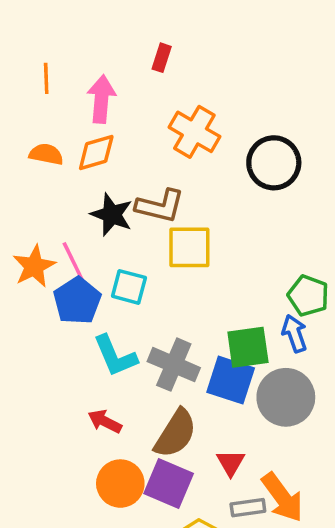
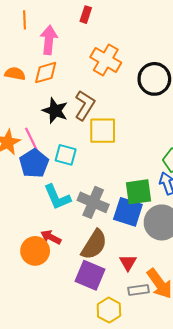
orange line: (46, 78) -> (25, 20), moved
brown L-shape: (160, 206) -> (85, 105), turned -72
orange circle: (120, 484) -> (35, 251), moved

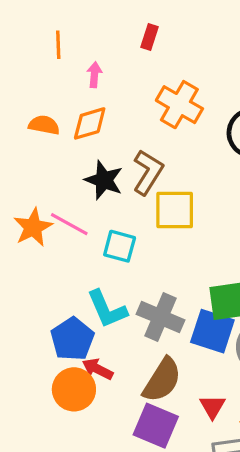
pink arrow: (49, 40) -> (94, 75), size x0.6
pink line: (32, 140) -> (69, 224), turned -35
blue pentagon: (34, 163) -> (72, 339), moved

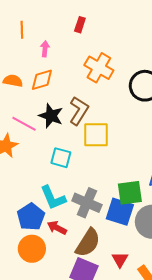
pink line: (69, 224) -> (24, 124), moved
red arrow: (98, 369) -> (57, 228), moved

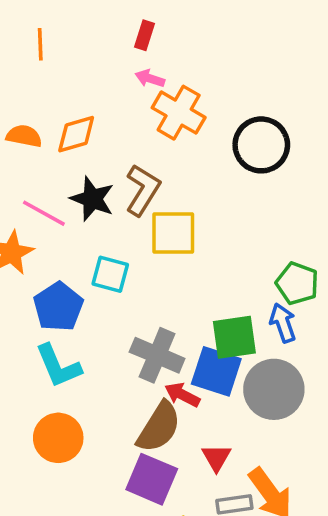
pink arrow: (45, 49) -> (150, 78), moved, turned -77
cyan L-shape: (53, 198) -> (58, 366), moved
blue pentagon: (31, 217) -> (58, 307), moved
red arrow: (57, 228) -> (182, 395), moved

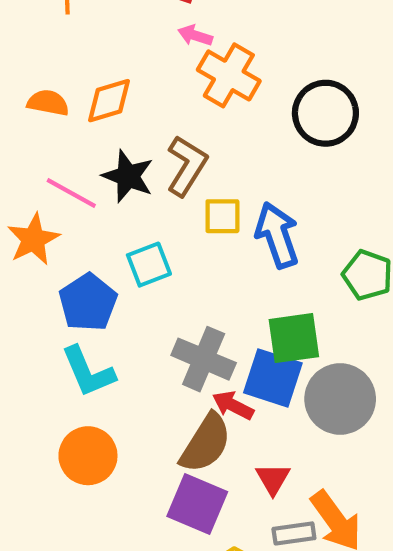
yellow square: (173, 233) -> (222, 216), size x0.7
cyan square: (110, 274) -> (149, 265), turned -36
blue arrow: (283, 323) -> (277, 235), moved, size x1.4

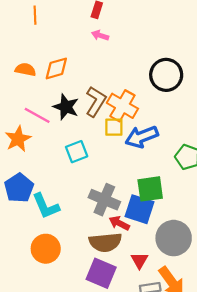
orange cross: (229, 75) -> (122, 106), moved
blue arrow: (277, 235) -> (142, 137), turned -92
blue pentagon: (88, 302) -> (19, 188), moved
gray circle: (340, 399) -> (174, 238), moved
brown semicircle: (206, 443) -> (105, 242), turned 52

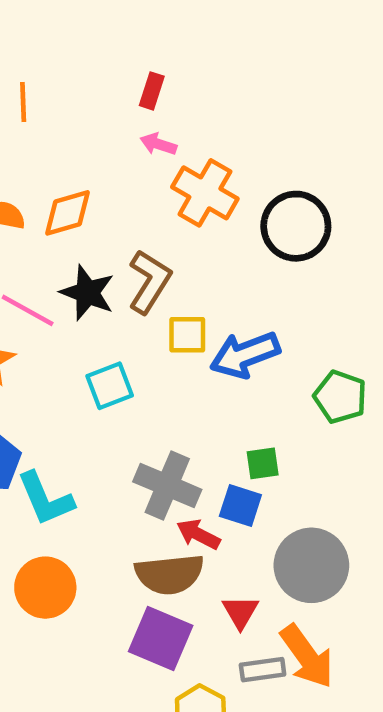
orange cross: (122, 106) -> (205, 193), moved
green square: (150, 189) -> (263, 463), size x0.6
blue square: (139, 209) -> (240, 505), size x0.7

